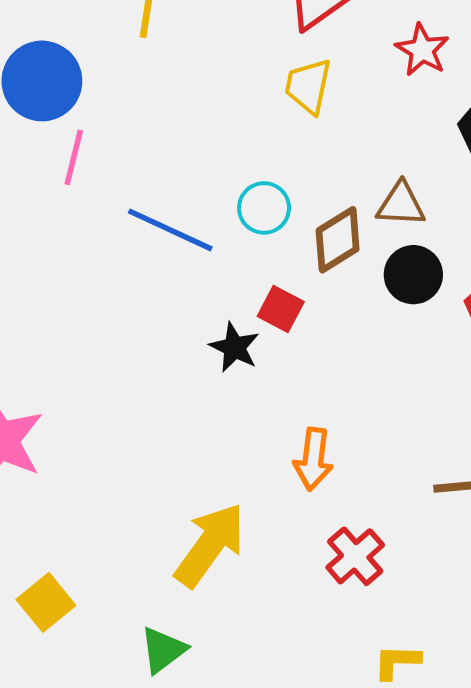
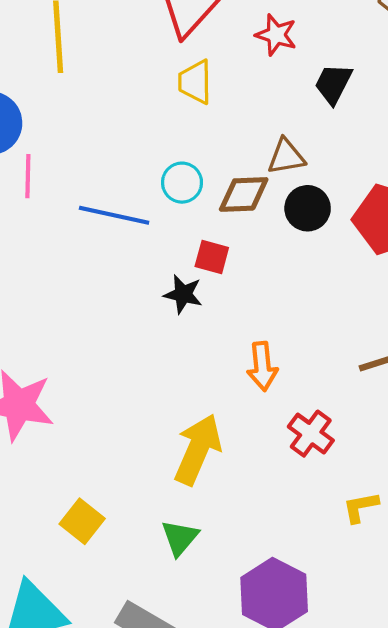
brown diamond: (338, 240) -> (244, 194), turned 42

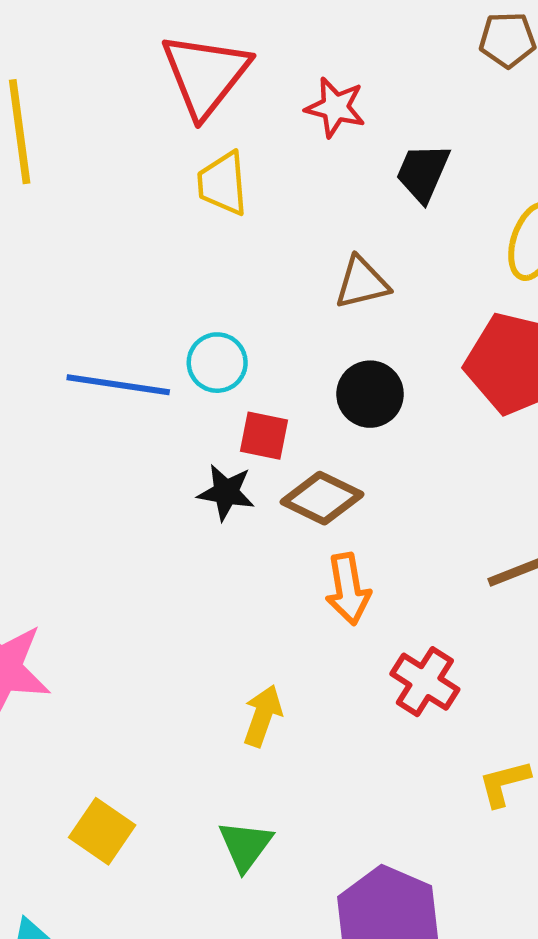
cyan circle: (182, 183) -> (217, 363), moved
brown diamond: (244, 194) -> (322, 498), moved, turned 32
black circle: (308, 208) -> (370, 394), moved
yellow arrow: (198, 449) -> (263, 716), size x0.6

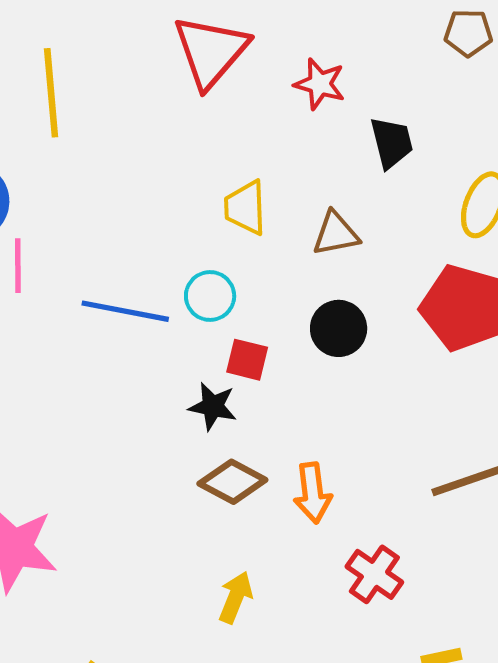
black trapezoid: (423, 173) -> (392, 142), turned 140
yellow trapezoid: (223, 183) -> (245, 208), moved
brown diamond: (322, 498) -> (232, 482), moved

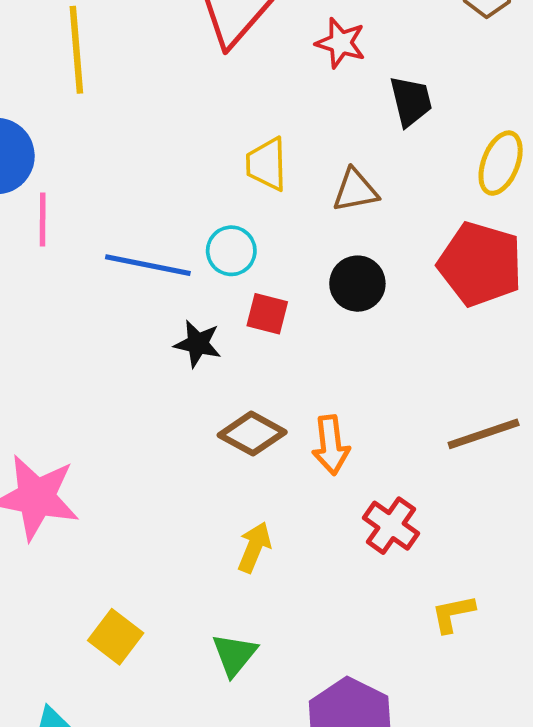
black star: (213, 406) -> (198, 344), moved

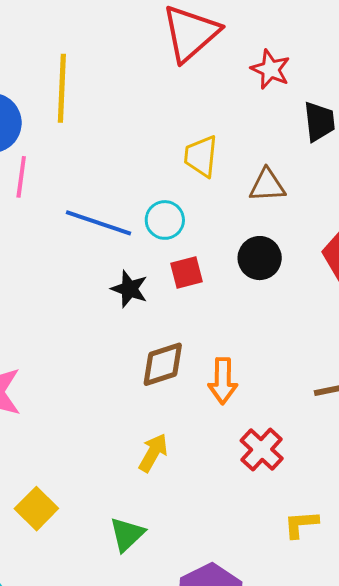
yellow line: (76, 50) -> (62, 88), moved
red square: (267, 314) -> (187, 272), turned -36
brown diamond: (252, 434) -> (163, 364), turned -54

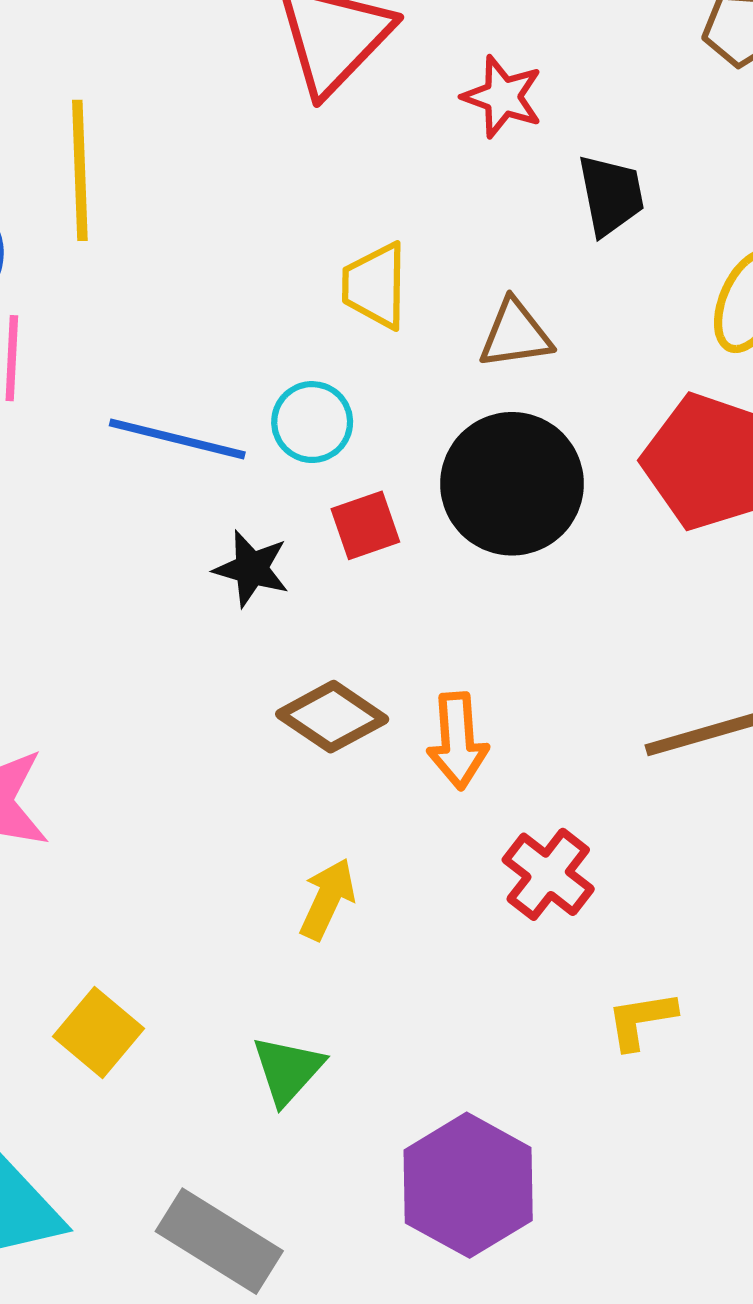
black circle: (260, 258) -> (512, 484), size x1.6
brown diamond: (163, 364) -> (332, 717), turned 57

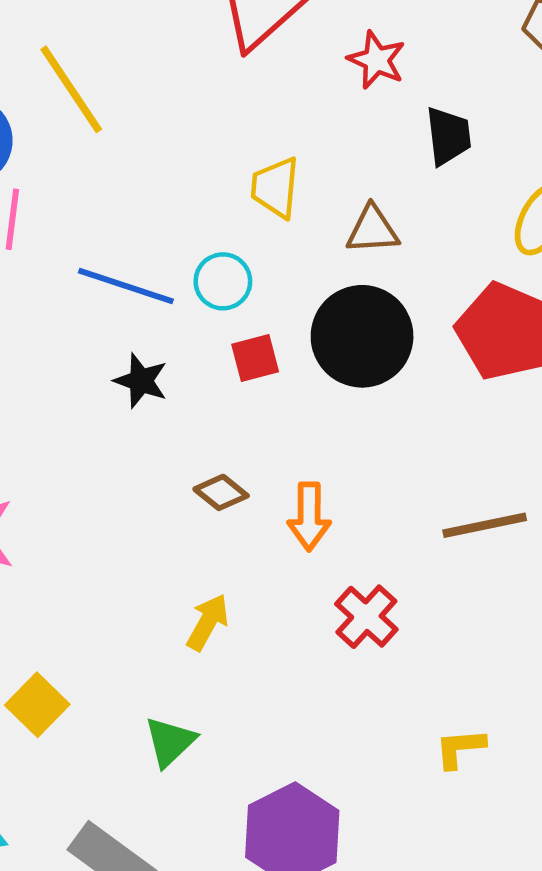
yellow line: (80, 170) -> (71, 89), turned -36
black star: (251, 569) -> (141, 381), moved
brown diamond: (332, 717) -> (221, 492), size x0.7
yellow L-shape: (641, 1020) -> (460, 748), moved

